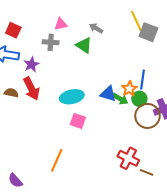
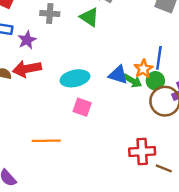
red arrow: (31, 89) -> (27, 69), turned 105
red cross: (128, 158) -> (142, 152), turned -30
orange line: (57, 160) -> (46, 141), moved, turned 65

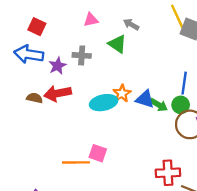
gray cross: (50, 14) -> (82, 55), moved
orange star: (143, 69) -> (122, 93), moved
pink square: (82, 107) -> (98, 153), moved

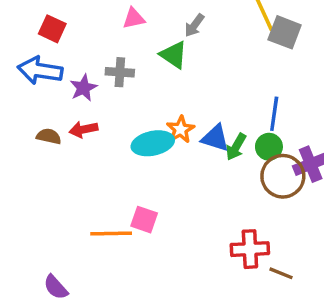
gray arrow: (131, 24) -> (194, 25), turned -84
red arrow: (58, 93) -> (83, 129), size x0.7
green arrow: (159, 105) -> (236, 147), turned 90

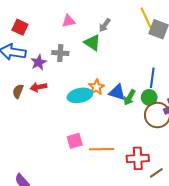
brown semicircle: (49, 136) -> (18, 91), turned -80
pink square: (144, 220) -> (75, 141), turned -35
orange line: (111, 233) -> (102, 149), moved
brown line: (281, 273) -> (156, 173), turned -56

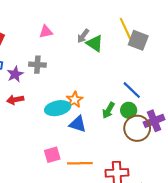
green triangle: (92, 43) -> (95, 43), moved
blue line: (152, 78) -> (132, 90), turned -54
blue triangle: (117, 92) -> (78, 124), moved

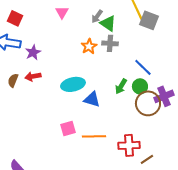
pink triangle: (46, 32) -> (62, 12), turned -48
gray cross: (37, 65) -> (110, 43), moved
orange star: (75, 100) -> (89, 46), moved

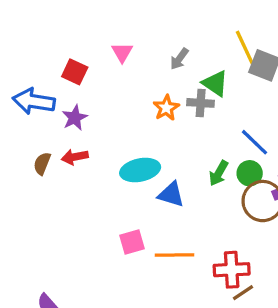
red square: (15, 18) -> (75, 72), moved
green triangle: (108, 23) -> (215, 83), moved
brown line: (147, 159) -> (243, 293), moved

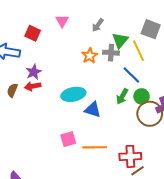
yellow line: (245, 47) -> (138, 51), moved
green triangle: (215, 83) -> (120, 40), turned 36
purple star: (75, 118) -> (34, 72), moved
blue line: (255, 142) -> (131, 75), moved

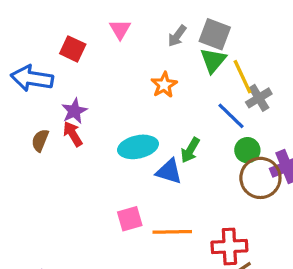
gray square: (151, 29) -> (215, 34), moved
gray cross: (111, 53) -> (259, 98), moved, turned -35
red arrow: (33, 86) -> (73, 134), turned 70
green arrow: (122, 96) -> (190, 150), moved

